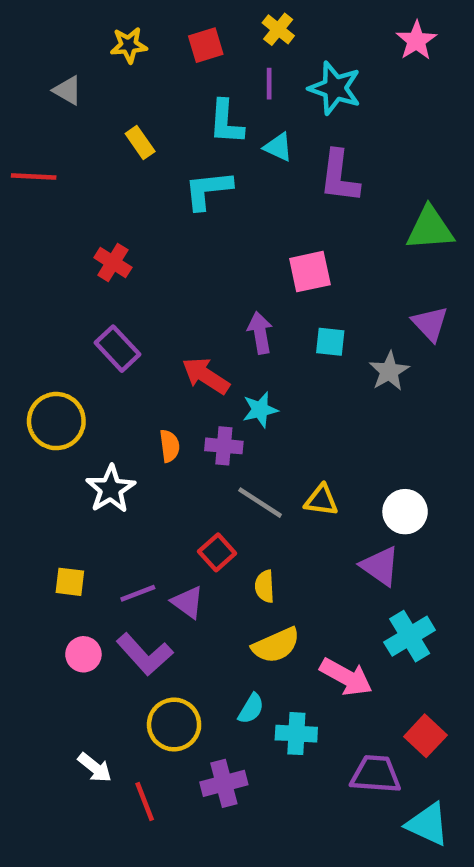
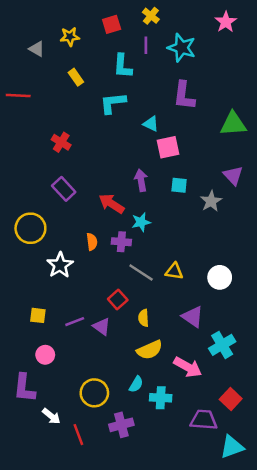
yellow star: (129, 45) -> (70, 37), moved
cyan triangle: (278, 147) -> (151, 124), moved
purple triangle: (380, 566) -> (193, 317), moved
purple L-shape: (145, 654) -> (24, 388), moved, turned 48
cyan triangle: (428, 824) -> (232, 447), turned -45

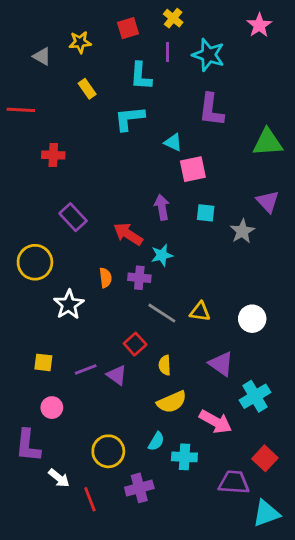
red cross: (61, 142) -> (53, 155), moved, turned -30

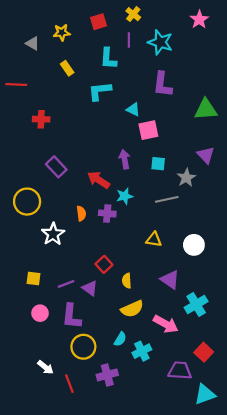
gray line: (162, 313) -> (167, 199), moved, turned -45
purple L-shape: (28, 446) -> (71, 316), moved
cyan cross: (184, 457) -> (142, 351), turned -30

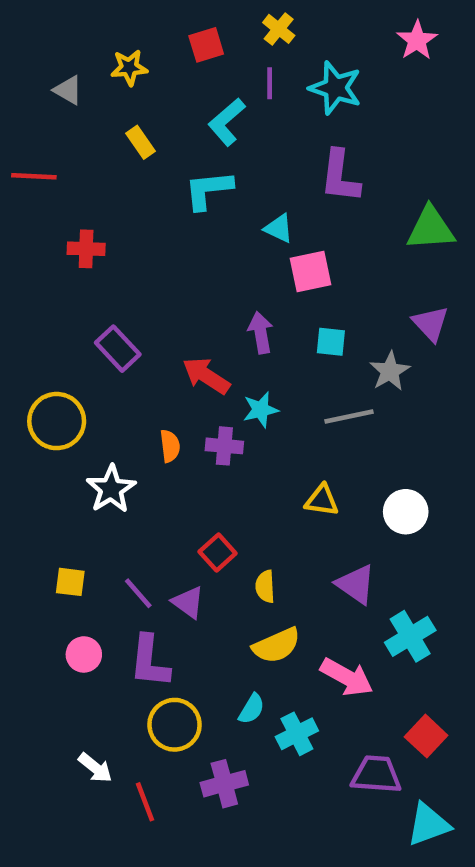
cyan L-shape: (108, 59) -> (227, 122), turned 45
purple line: (66, 284) -> (138, 593), turned 70

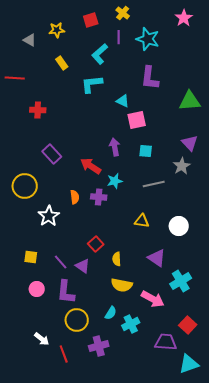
gray star: (390, 371) -> (182, 166), moved
yellow semicircle: (276, 645) -> (122, 285), turned 35

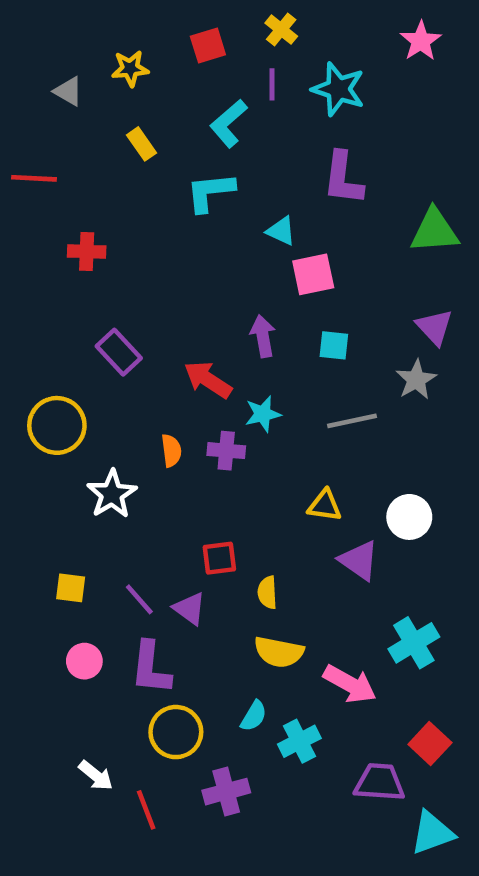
red square: (96, 244) -> (219, 558), turned 35
purple triangle: (157, 258) -> (359, 560), moved

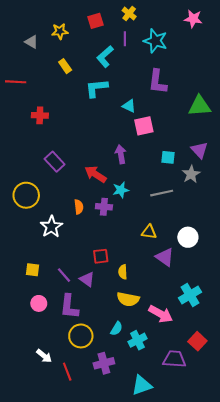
pink star: (421, 41) -> (193, 19), turned -30
cyan square: (334, 345) -> (168, 157), moved
cyan triangle: (432, 833) -> (142, 385), moved

